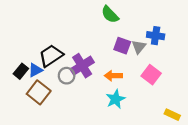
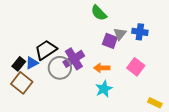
gray triangle: (139, 47) -> (120, 34), moved
gray circle: (67, 76) -> (60, 68), size x1.5
brown square: (39, 92) -> (22, 83), moved

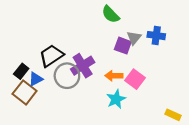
blue triangle: (32, 63) -> (36, 79), moved
pink square: (136, 67) -> (135, 79), moved

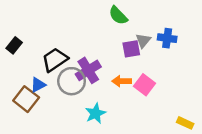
purple square: (123, 46) -> (131, 49), turned -30
black rectangle: (21, 71) -> (14, 45), moved
cyan star: (116, 99) -> (95, 113), moved

